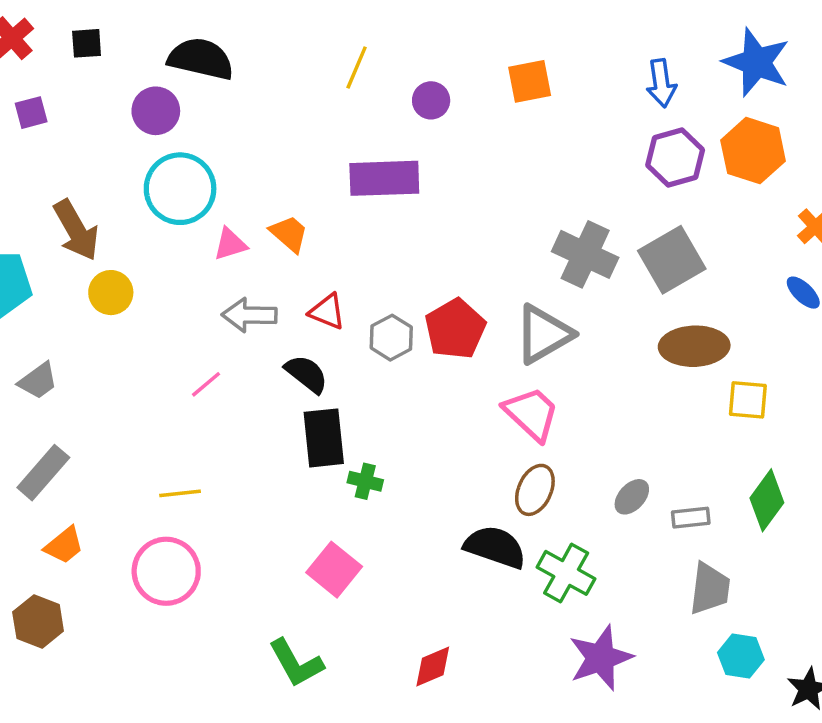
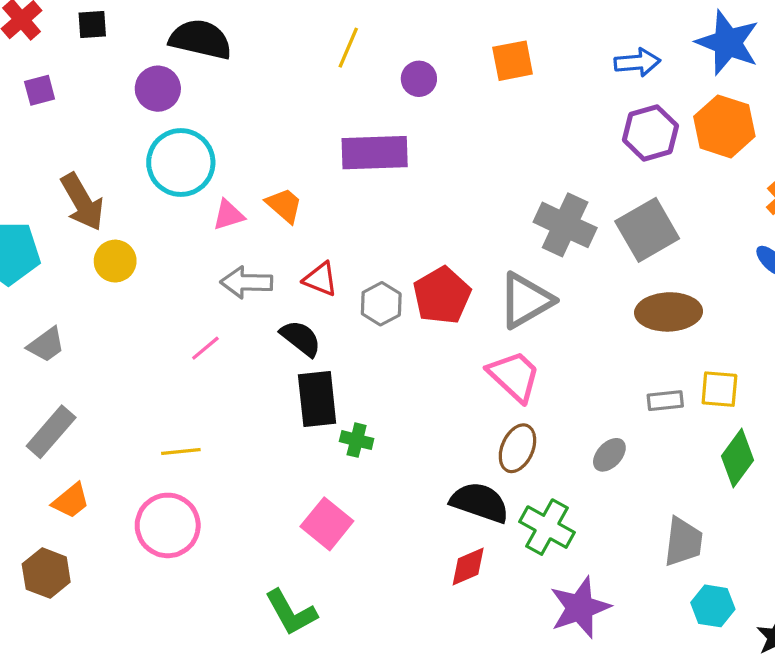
blue arrow: (661, 83) -> (637, 62), turned -87
yellow square: (748, 400) -> (719, 389), moved
gray rectangle: (691, 518) -> (665, 401), moved
red diamond: (433, 666) -> (468, 566), moved

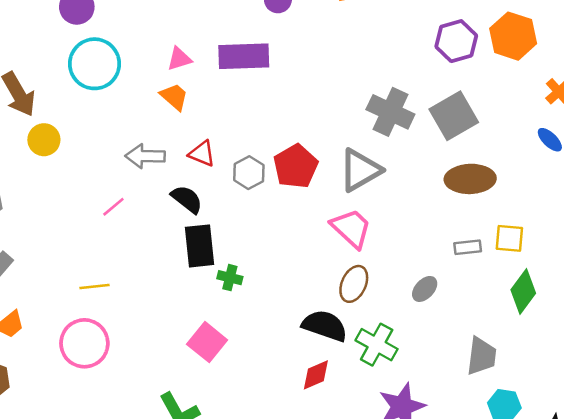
pink triangle: (228, 215) -> (179, 59), moved

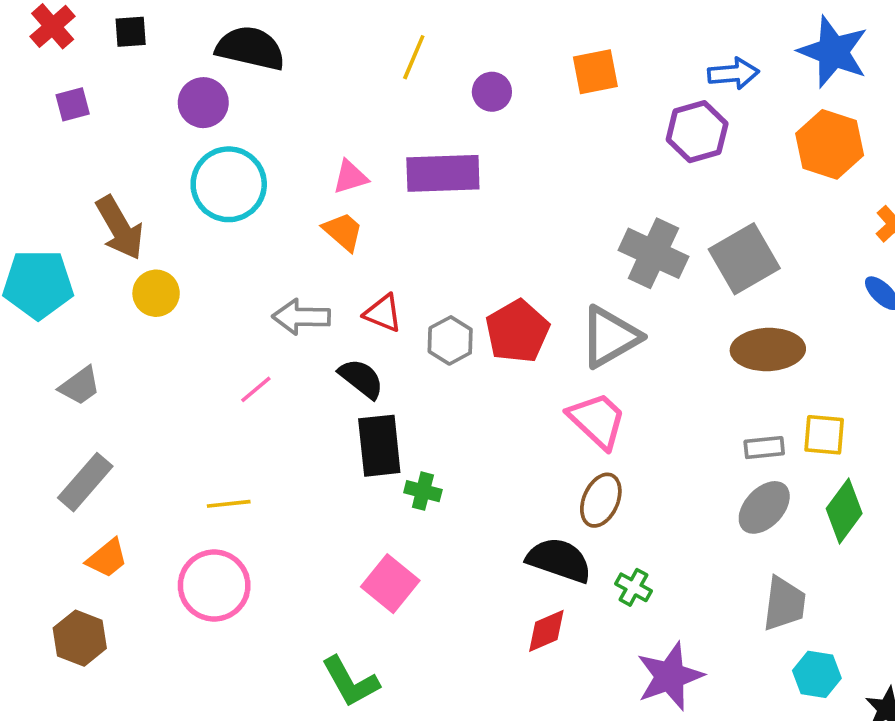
purple hexagon: (456, 41) -> (697, 132), moved
gray ellipse: (425, 289) -> (764, 507), moved, size x1.4
green cross: (377, 345) -> (634, 587), size x0.6

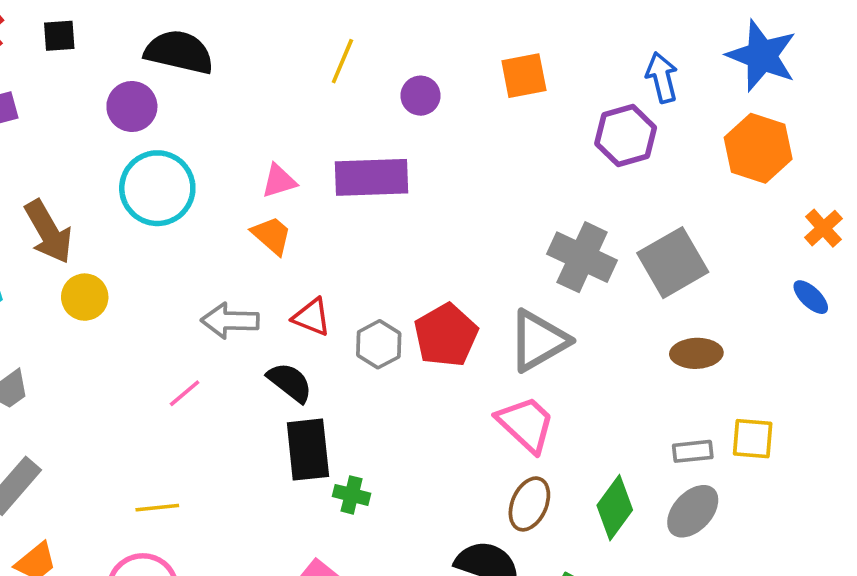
blue arrow: (733, 74) -> (662, 77), turned -99
brown ellipse: (768, 349) -> (696, 353), size x0.7
green diamond: (844, 511) -> (615, 508), moved

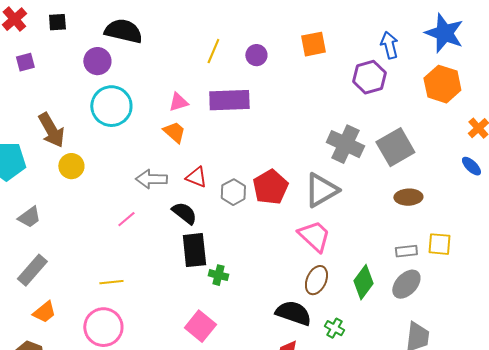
yellow line: (342, 61) -> (213, 51), moved

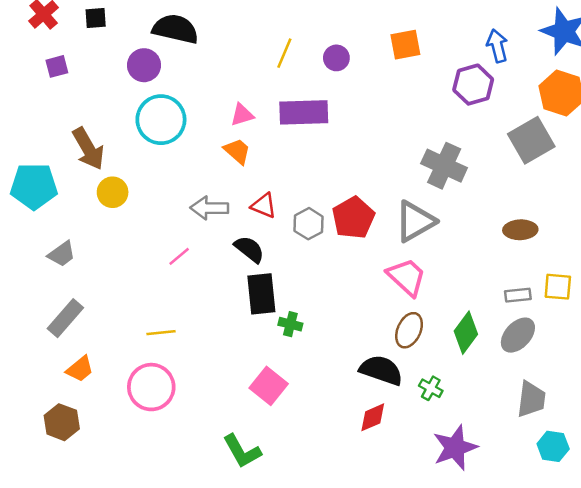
gray square: (395, 147) -> (531, 140), moved

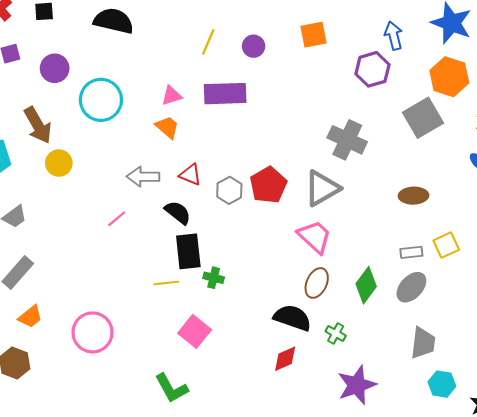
purple circle: (144, 65) -> (55, 68), moved
yellow square: (558, 287) -> (446, 245), turned -30
yellow line: (161, 333) -> (166, 283), moved

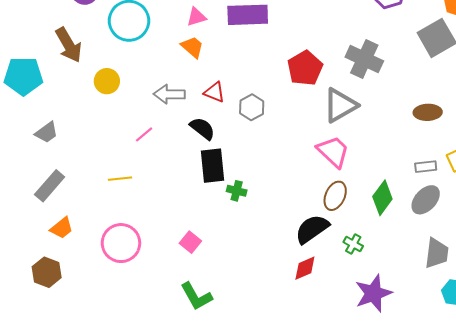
yellow circle: (59, 163) -> (107, 81), moved
red pentagon: (268, 185) -> (305, 68), moved
yellow line: (166, 283) -> (120, 179), moved
black semicircle: (292, 318) -> (312, 229), turned -54
pink square: (195, 331) -> (190, 242), moved, size x0.7

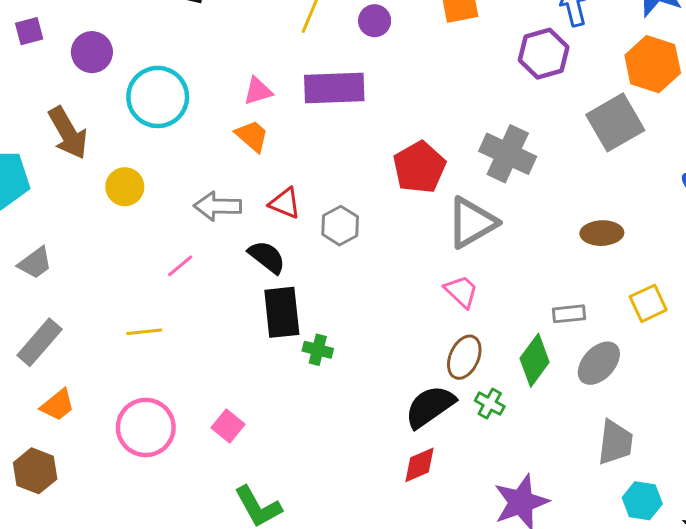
pink trapezoid: (333, 152) -> (461, 291), size x0.7
gray rectangle: (426, 167) -> (569, 314), moved
pink square: (190, 242) -> (228, 426), moved
green cross: (353, 244) -> (490, 404), moved

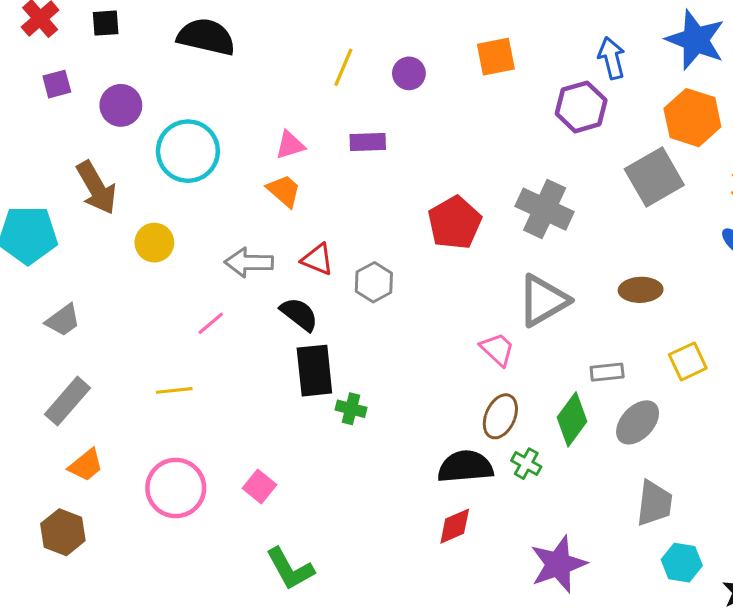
purple rectangle: (334, 88) -> (368, 142), size x0.6
gray triangle: (472, 223) -> (543, 300), moved
black semicircle: (430, 407) -> (465, 467), turned 30

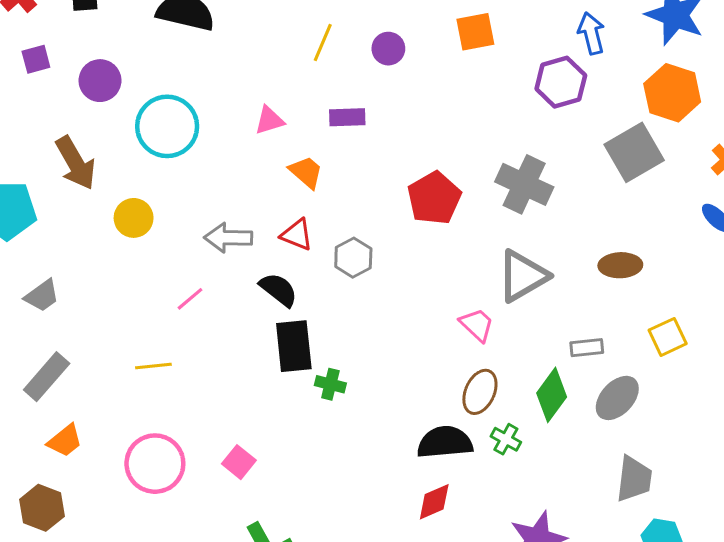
orange trapezoid: (284, 191) -> (306, 172), moved

